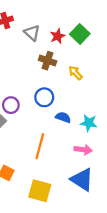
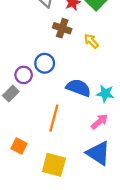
blue circle: (44, 97) -> (45, 63), moved
blue semicircle: (63, 117) -> (78, 88), size x1.5
pink arrow: (83, 150) -> (99, 122), turned -48

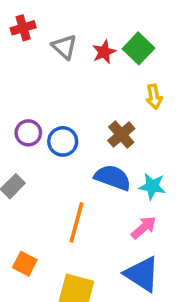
brown cross: (62, 28) -> (121, 135), moved, turned 30
yellow arrow: (91, 41) -> (154, 97), moved, turned -147
purple circle: (24, 75) -> (28, 133), moved

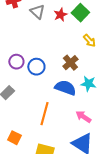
yellow arrow: (154, 97) -> (89, 41), turned -32
cyan star: (152, 186) -> (88, 84), moved
pink arrow: (144, 228) -> (83, 117), turned -105

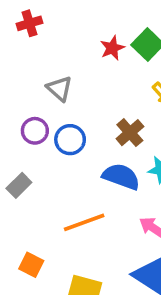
gray triangle: (37, 12) -> (59, 89), moved
orange line: (44, 114) -> (84, 222), turned 55

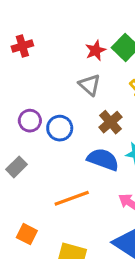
red cross: (30, 23) -> (22, 46), moved
gray triangle: (59, 89) -> (90, 85), moved

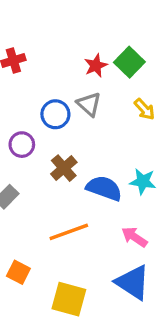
brown cross: (110, 122) -> (64, 168), moved
blue circle: (60, 128) -> (55, 114), moved

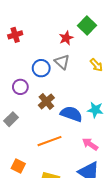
green square: (129, 62) -> (87, 25), moved

